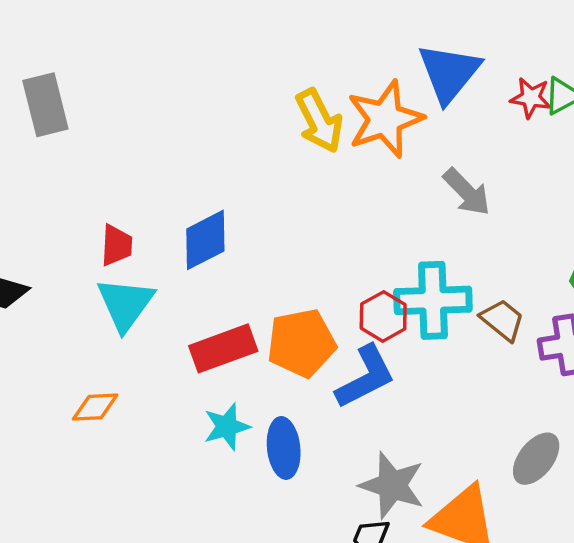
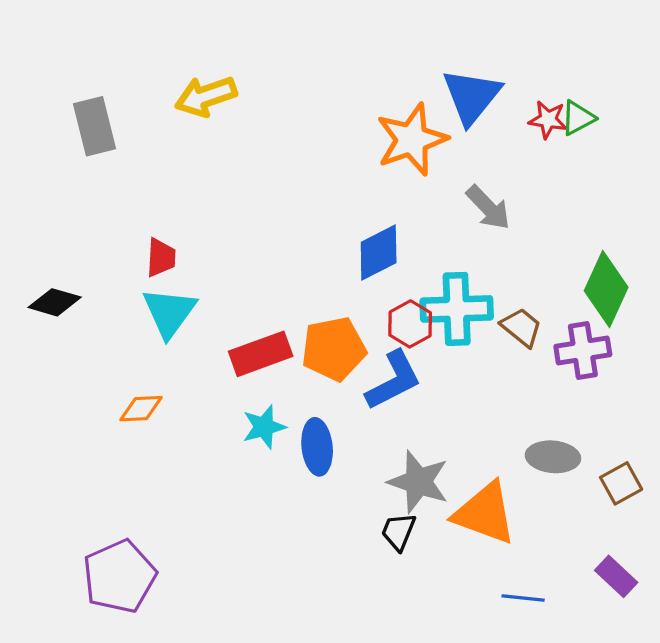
yellow arrow: (319, 121) -> (206, 96), moved, turned 98
blue diamond: (205, 240) -> (379, 252), moved
gray ellipse: (536, 459) -> (553, 457), turned 57

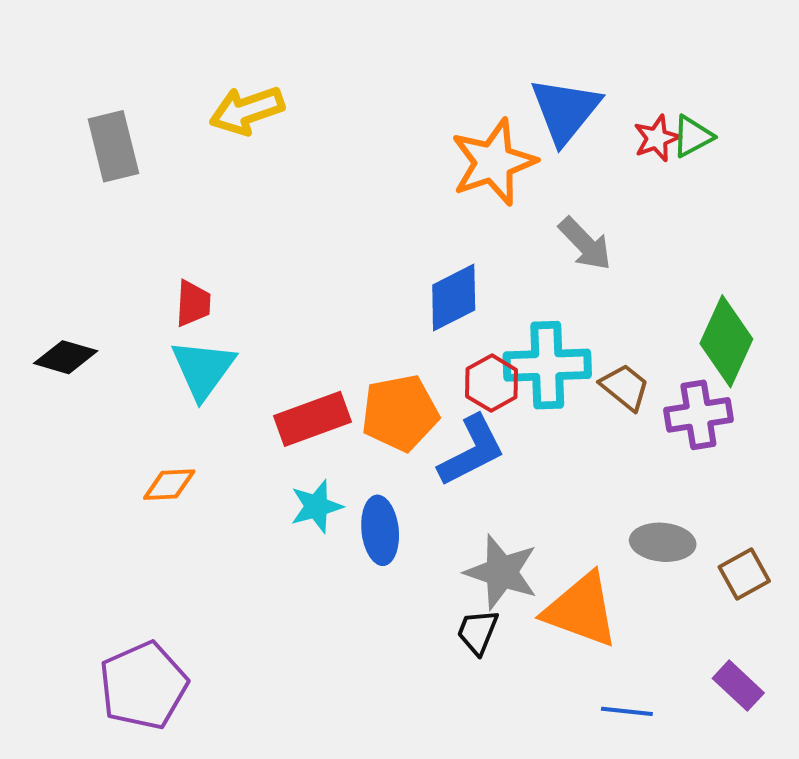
red star: (548, 120) -> (657, 138), turned -30

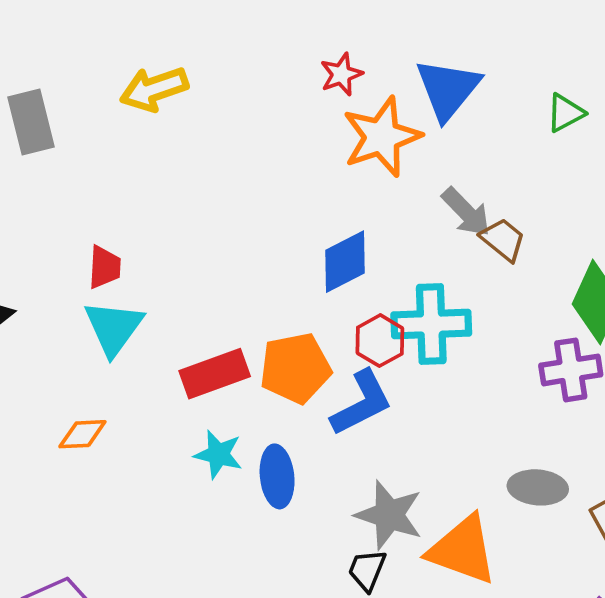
red star: (657, 138) -> (341, 74), moved
brown trapezoid: (625, 387) -> (503, 240), moved
cyan star: (316, 506) -> (218, 454), turned 30

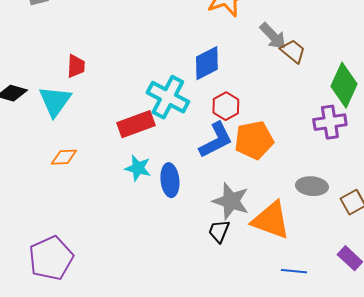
cyan cross: (431, 324) -> (168, 97), moved, turned 30
cyan triangle: (114, 328) -> (55, 101), moved
orange pentagon: (295, 368) -> (254, 140), moved

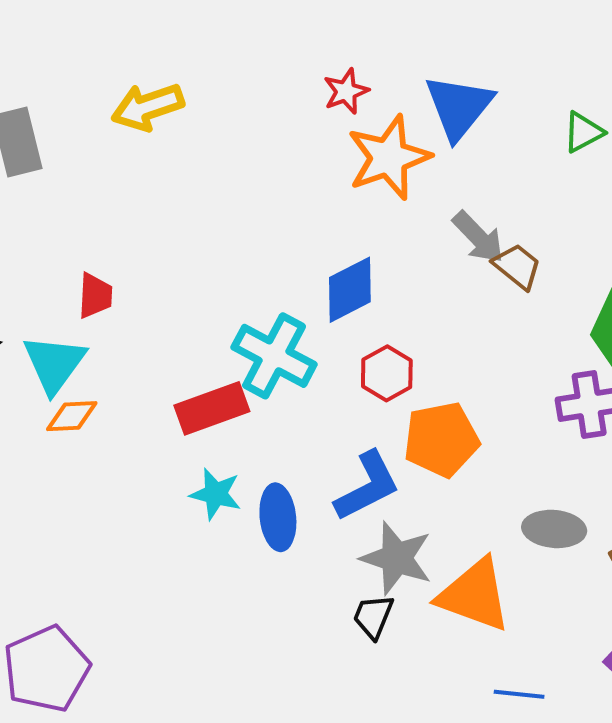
blue L-shape: (216, 140) -> (367, 486), moved
orange diamond: (64, 157) -> (72, 416), moved

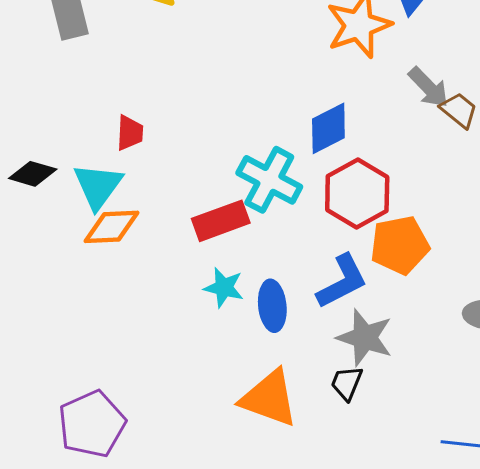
red hexagon: (387, 373) -> (357, 194), size x1.6
orange diamond: (72, 416) -> (112, 227), size x1.4
orange triangle: (474, 595) -> (269, 398), moved

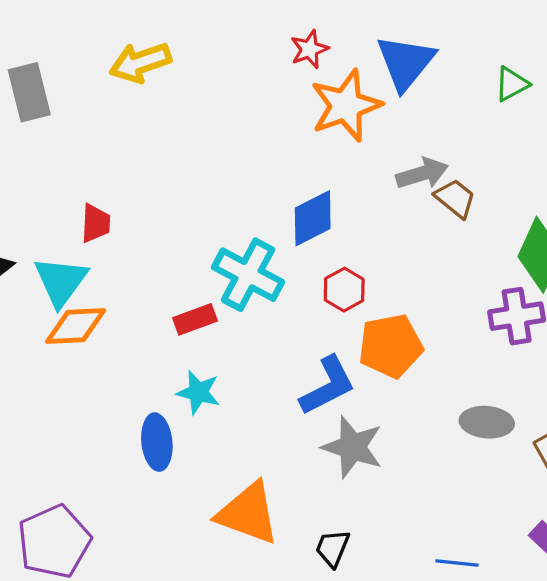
gray arrow: (429, 87) -> (422, 174), turned -63
red hexagon: (357, 194) -> (344, 290), size x0.6
red rectangle: (221, 221) -> (195, 319), size x0.7
blue ellipse: (272, 306) -> (157, 442), moved
black trapezoid: (347, 383) -> (333, 548), moved

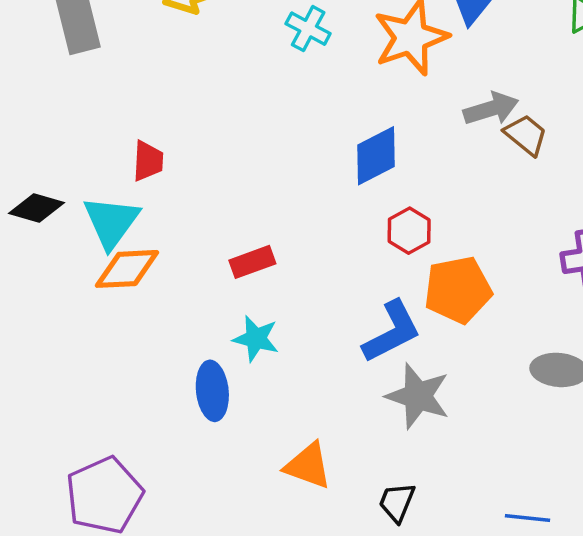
cyan cross: (248, 275) -> (308, 29), moved, size x0.6
orange triangle: (248, 513) -> (308, 466), size x0.7

